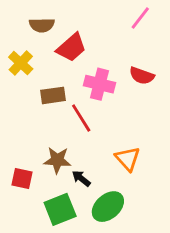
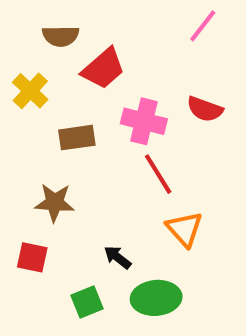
red line: (81, 118) -> (158, 174), moved
brown star: (57, 160) -> (55, 203), moved
green ellipse: (108, 207) -> (156, 298), turned 36
green square: (60, 209) -> (87, 302), size x0.7

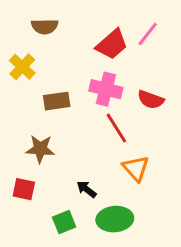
pink line: (203, 26) -> (148, 34), moved
red trapezoid: (103, 69) -> (112, 44), moved
red semicircle: (205, 109) -> (151, 100), moved

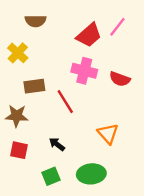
brown rectangle: (57, 101) -> (34, 86), moved
red line: (116, 128) -> (65, 102), moved
brown star: (40, 149) -> (17, 116), moved
black arrow: (86, 189) -> (57, 144), moved

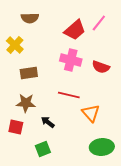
red line: (65, 102) -> (69, 95), moved, turned -45
brown star: (17, 116) -> (26, 103), moved
green ellipse: (91, 174) -> (102, 147), moved

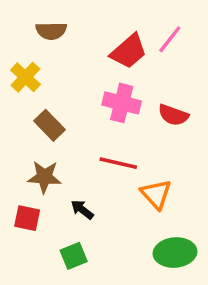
brown rectangle: (29, 73) -> (50, 125), turned 54

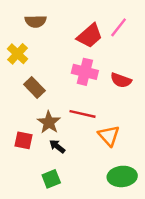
brown star: (44, 177) -> (49, 122), moved, turned 30
red square: (27, 218) -> (24, 140), moved

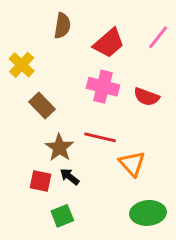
brown semicircle: (36, 21) -> (62, 26), moved, turned -80
pink line: (119, 27) -> (158, 37), moved
red square: (24, 140) -> (41, 181), moved

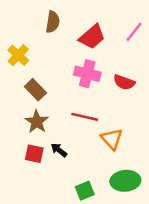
brown star: (59, 148) -> (37, 122), moved
green square: (62, 216) -> (85, 191), moved

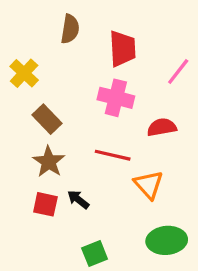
pink line: (134, 32) -> (178, 72), moved
red trapezoid: (92, 37) -> (122, 49), turned -52
red semicircle: (124, 82) -> (162, 127), moved, turned 150
green square: (85, 191) -> (95, 254), moved

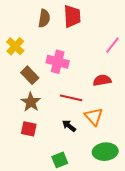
red trapezoid: (122, 49) -> (72, 16), moved
pink cross: (116, 98) -> (58, 62), moved
black arrow: (78, 199) -> (69, 126), moved

